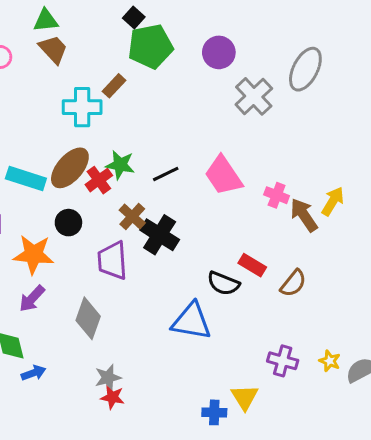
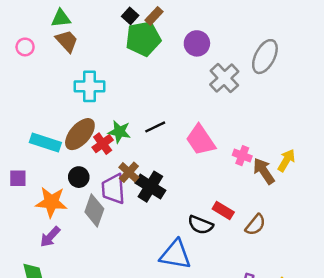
brown rectangle: (114, 86) -> (154, 16), moved
black line: (166, 174) -> (155, 127), moved
purple trapezoid: (112, 261) -> (113, 189), moved
gray diamond: (88, 318) -> (94, 210), moved

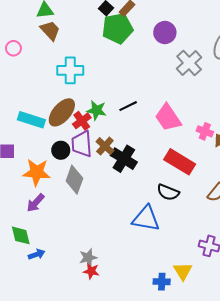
pink circle: (25, 47) -> (13, 48), moved
purple trapezoid: (113, 189) -> (82, 144), moved
red rectangle: (223, 210) -> (180, 162), moved, size x1.6

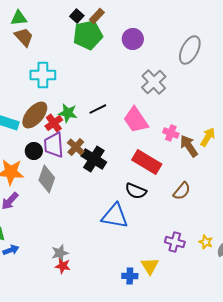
gray cross: (189, 63) -> (154, 82), moved

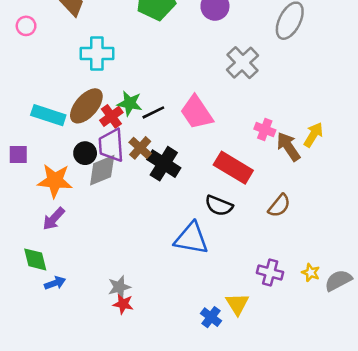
black line: (98, 109) -> (153, 112), moved
pink trapezoid: (136, 120) -> (197, 112), moved
gray diamond: (47, 179) -> (102, 170), moved, turned 48
blue cross: (130, 276) -> (211, 317), turned 35

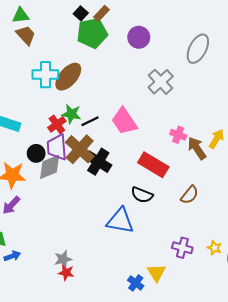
brown ellipse: (86, 106) -> (68, 77), moved
brown cross: (140, 148) -> (80, 149), size x1.6

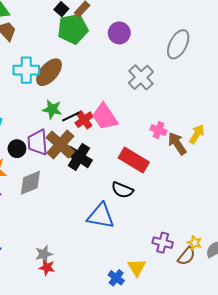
red cross: (57, 124) -> (84, 120), moved
gray diamond: (50, 167) -> (30, 183), moved
brown semicircle: (190, 195) -> (186, 256), moved

